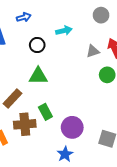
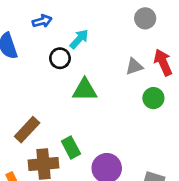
cyan arrow: (64, 31) -> (79, 39), moved, turned -35
green triangle: (38, 76) -> (85, 90), moved

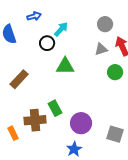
gray circle: (145, 18) -> (105, 24), moved
brown rectangle: (27, 130) -> (19, 79), moved

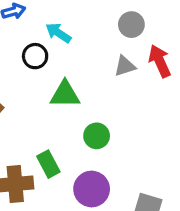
cyan arrow: (61, 29) -> (58, 33), turned -98
green circle: (115, 72) -> (97, 136), moved

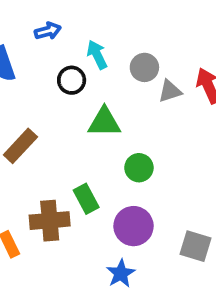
gray circle: (131, 25) -> (144, 67), moved
cyan arrow: (58, 33) -> (97, 55), turned 30

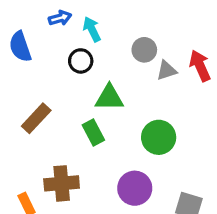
cyan arrow: (97, 55) -> (92, 29), moved
green circle: (139, 168) -> (159, 137), moved, size x1.4
green rectangle: (86, 199) -> (93, 133), moved

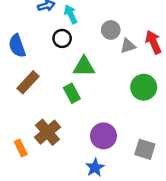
blue semicircle: (20, 47) -> (17, 46), moved
green circle: (159, 137) -> (144, 87), moved
brown cross: (62, 183) -> (47, 132), turned -35

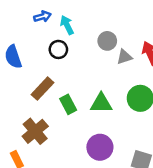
green triangle: (84, 66) -> (101, 103), moved
brown rectangle: (28, 82) -> (43, 89), moved
brown cross: (47, 132) -> (35, 131), moved

